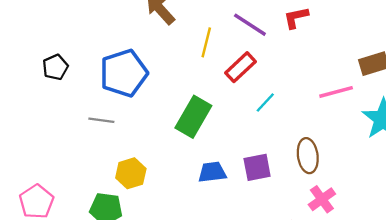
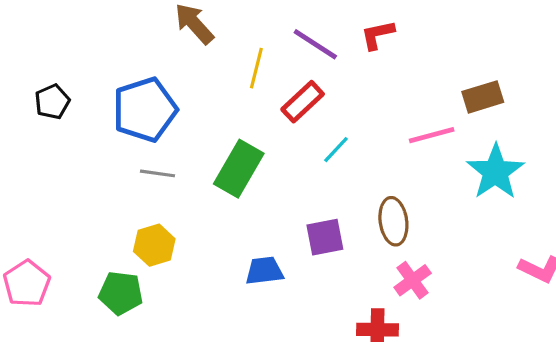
gray line: (101, 120) -> (157, 173), moved
blue trapezoid: (212, 172) -> (264, 271), moved

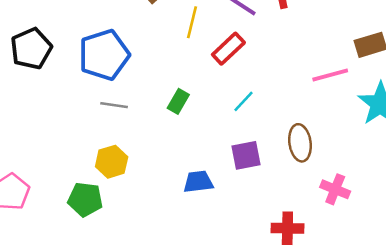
black pentagon: (52, 102) -> (31, 49), size x1.5
cyan line: (336, 150) -> (243, 101), moved
green rectangle: (239, 169) -> (178, 101), size x0.6
pink cross: (413, 280) -> (335, 189), moved, turned -32

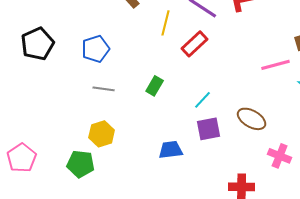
blue pentagon: (104, 55) -> (96, 49), size x0.7
cyan line: (243, 101) -> (203, 100), moved
brown ellipse: (300, 143) -> (252, 119), turned -52

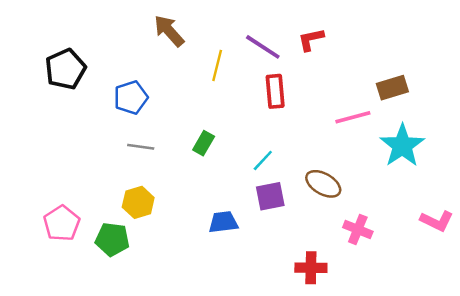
black pentagon: (38, 44) -> (65, 69), moved
red rectangle: (195, 44) -> (275, 91), moved, turned -52
pink pentagon: (22, 158) -> (62, 223), moved

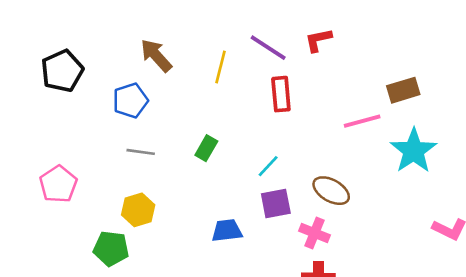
brown arrow: (169, 31) -> (156, 55), moved
pink pentagon: (62, 223) -> (58, 184), moved
pink cross: (358, 229) -> (314, 233), moved

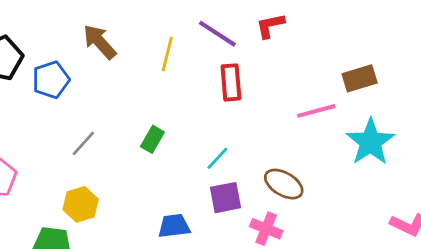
blue pentagon: (130, 101) -> (51, 80), moved
gray line: (141, 152) -> (83, 143), turned -56

